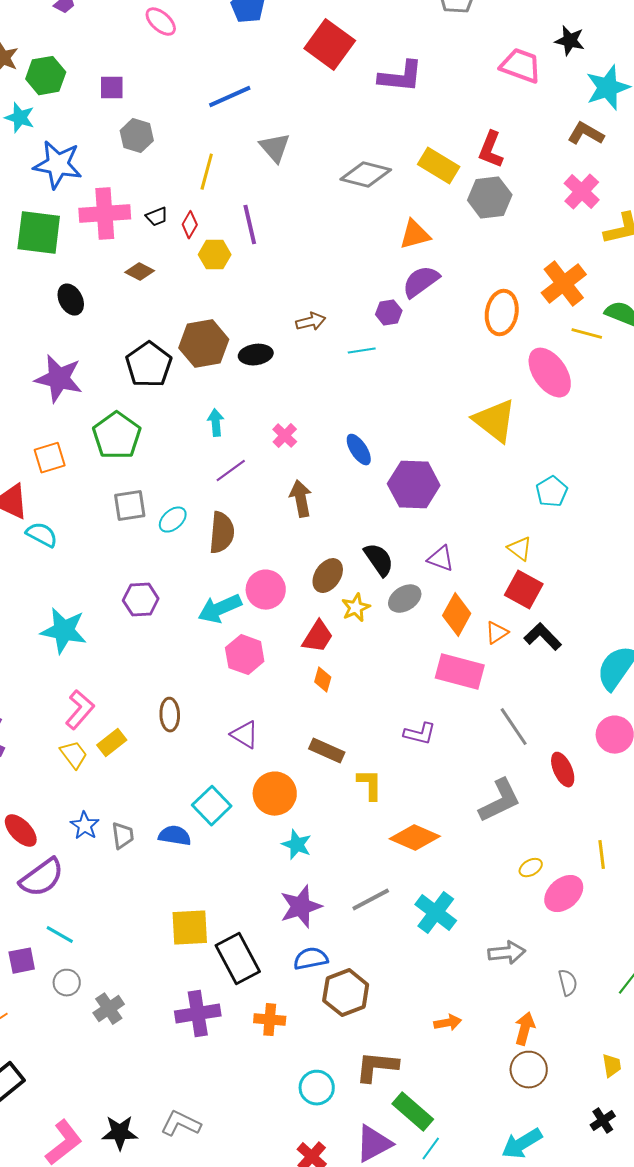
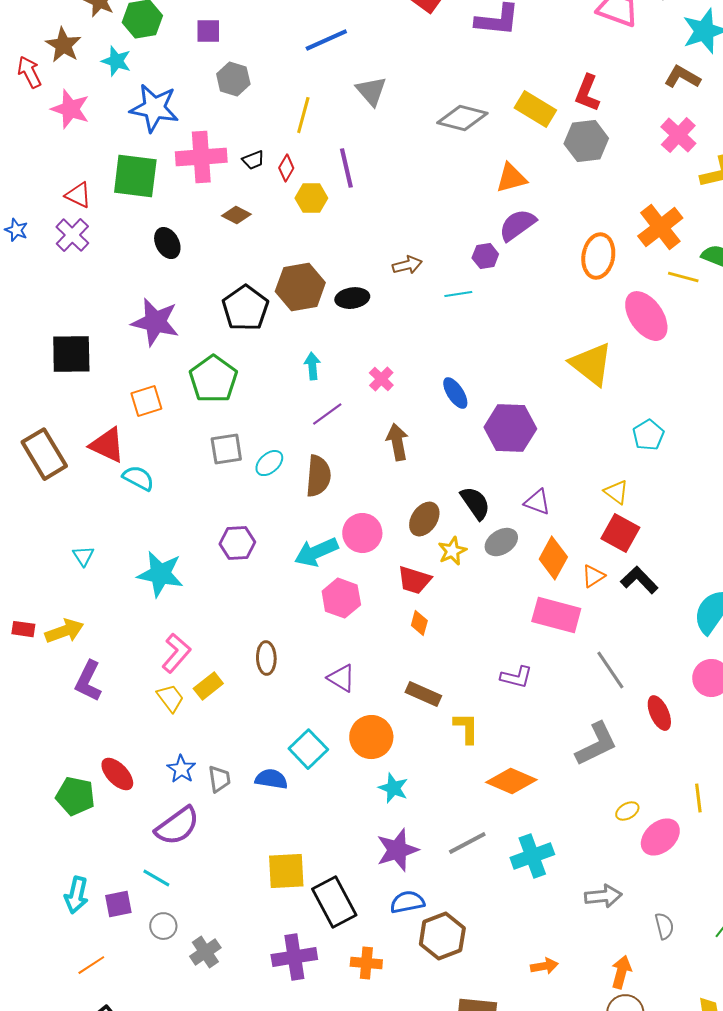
red trapezoid: (318, 637) -> (414, 580), turned 75
purple semicircle: (42, 878) -> (177, 826), moved
cyan cross: (436, 913) -> (532, 856), turned 33

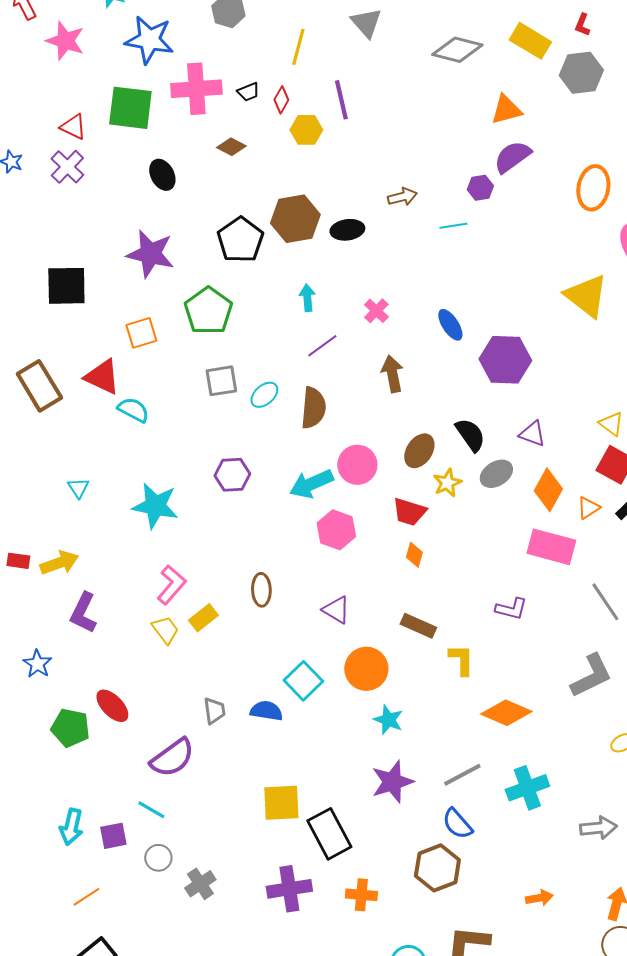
red L-shape: (587, 93) -> (582, 25), size x0.6
blue star: (181, 769) -> (37, 664), moved
blue semicircle: (407, 902) -> (457, 824), moved, turned -120

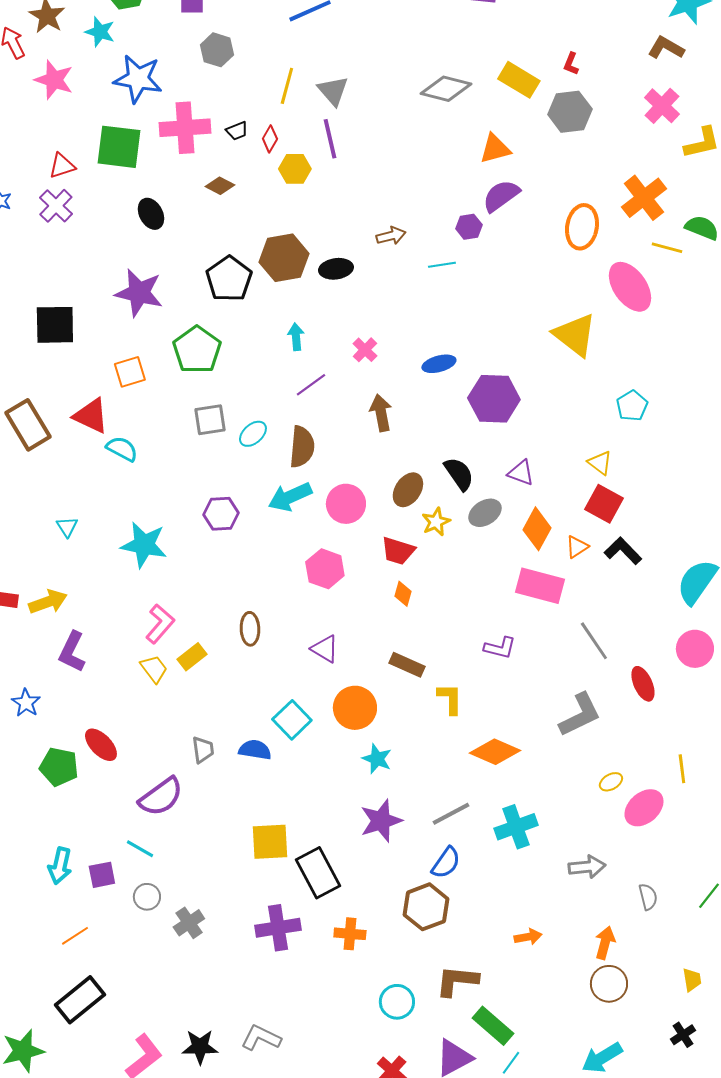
gray triangle: (366, 23) -> (333, 91), moved
red triangle: (73, 127) -> (62, 166), turned -44
blue ellipse: (450, 325) -> (439, 364), turned -72
cyan arrow: (311, 484) -> (290, 497), moved
blue semicircle: (457, 824) -> (446, 863), turned -104

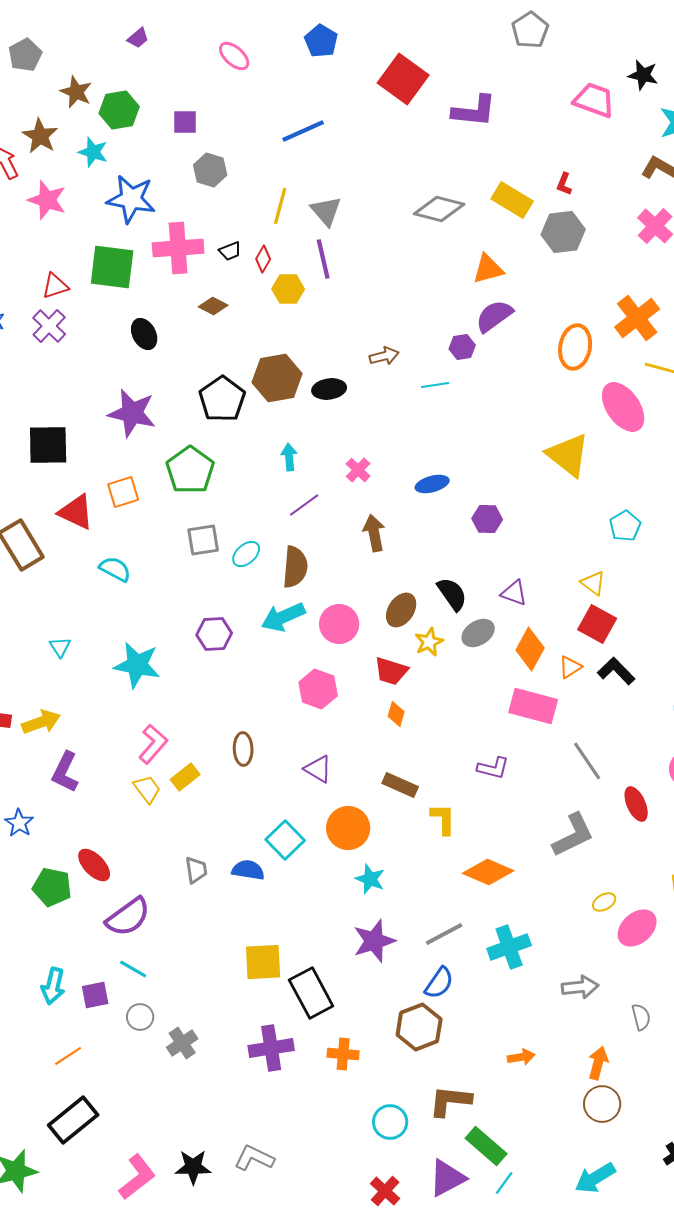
purple hexagon: (494, 399) -> (487, 519), size x0.6
red triangle: (91, 416) -> (76, 512), moved
purple semicircle: (161, 797) -> (128, 917), moved

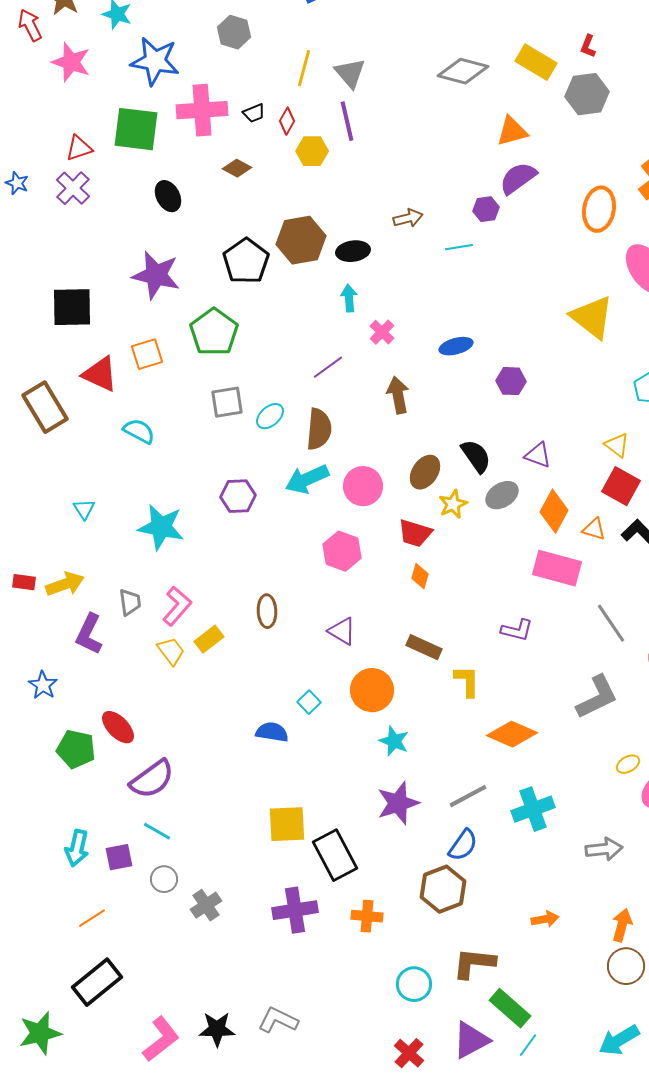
cyan arrow: (289, 457) -> (349, 298), moved
orange triangle: (570, 667) -> (594, 529), turned 50
cyan square: (285, 840) -> (309, 702), size x0.6
gray trapezoid: (196, 870) -> (130, 602), moved

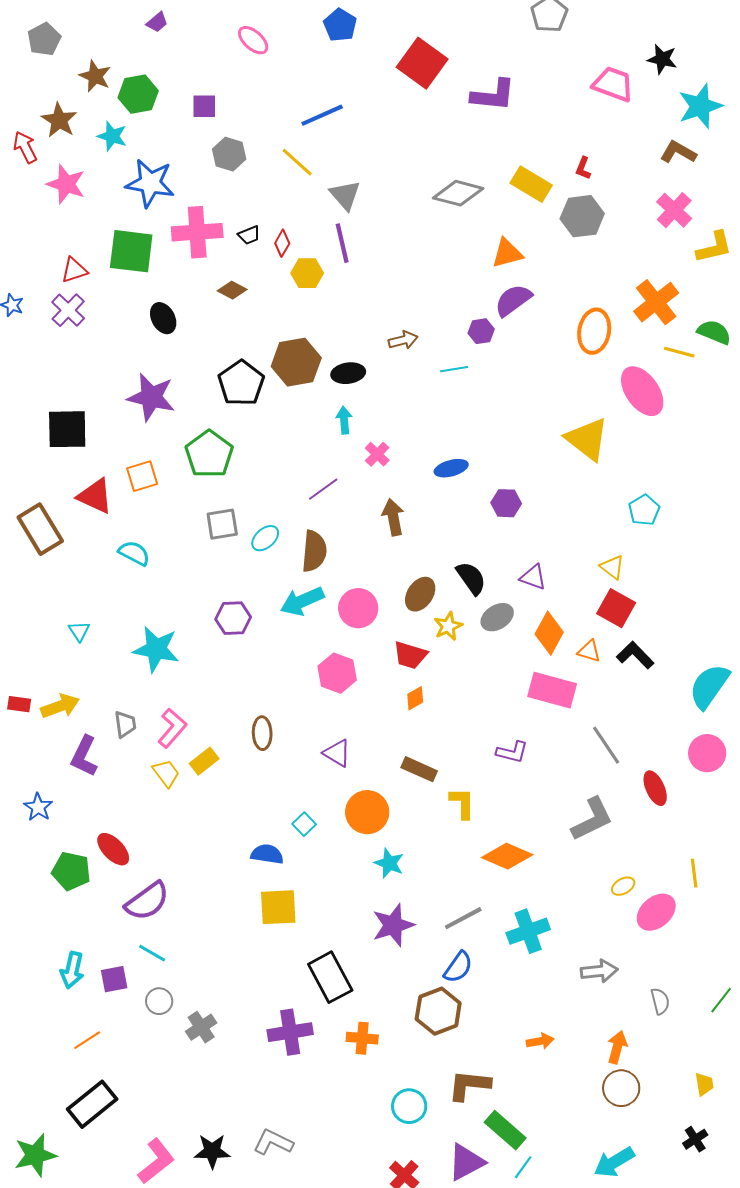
yellow line: (304, 68) -> (297, 162), moved, turned -63
orange diamond: (420, 576) -> (415, 698), turned 45
yellow square: (287, 824) -> (278, 907), moved

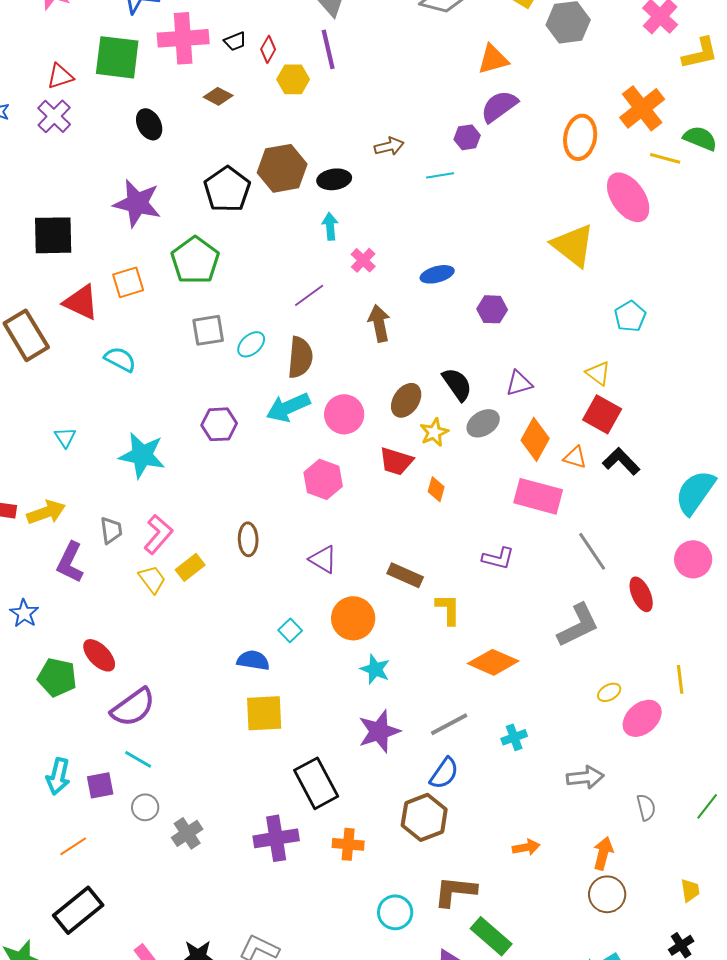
purple triangle: (533, 577) -> (519, 383), turned -36
orange diamond: (415, 698) -> (436, 489), moved, turned -45
cyan cross: (528, 931) -> (514, 737), size x0.6

